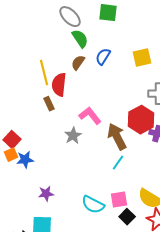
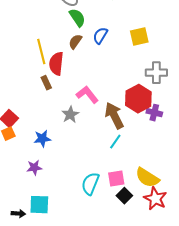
blue star: (25, 160) -> (42, 139), moved
purple star: (46, 194) -> (34, 168), moved
cyan semicircle: (93, 205) -> (90, 184), turned 85

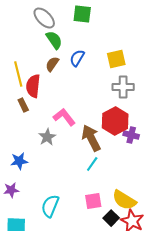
gray cross: (156, 73) -> (123, 87), moved
cyan semicircle: (90, 184) -> (50, 206), moved
black square: (124, 196) -> (111, 218), moved

